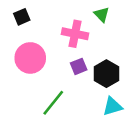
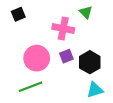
pink circle: (30, 58) -> (37, 58), moved
green line: (53, 103) -> (31, 87), moved, turned 30

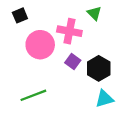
purple square: (66, 56) -> (73, 62), turned -32
pink circle: (37, 58) -> (40, 45), moved

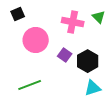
green triangle: (94, 13) -> (99, 17), moved
pink cross: (69, 31) -> (73, 22), moved

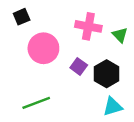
green triangle: (99, 17) -> (120, 35), moved

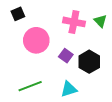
green triangle: (120, 35) -> (100, 21), moved
cyan triangle: (113, 107) -> (69, 89), moved

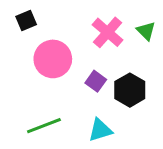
pink cross: (74, 22) -> (108, 32), turned 30

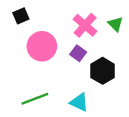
purple square: (96, 81) -> (78, 53), moved
cyan triangle: (100, 130) -> (79, 102), turned 42

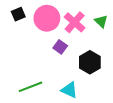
pink circle: (42, 46) -> (47, 18), moved
purple square: (78, 53) -> (60, 47), moved

